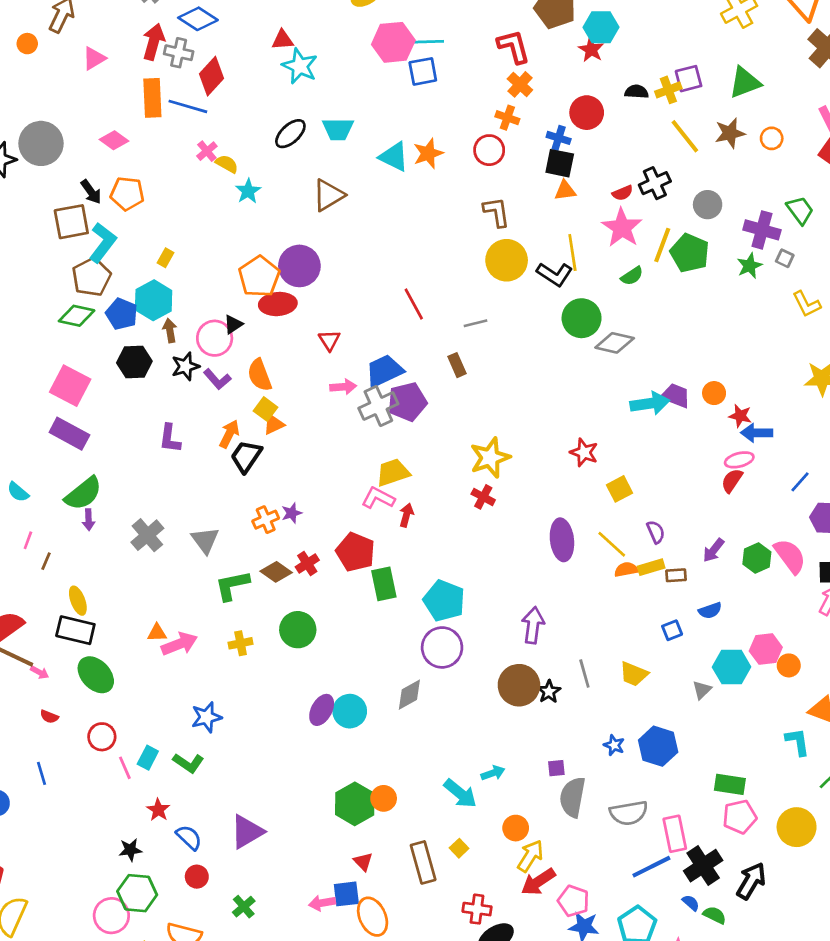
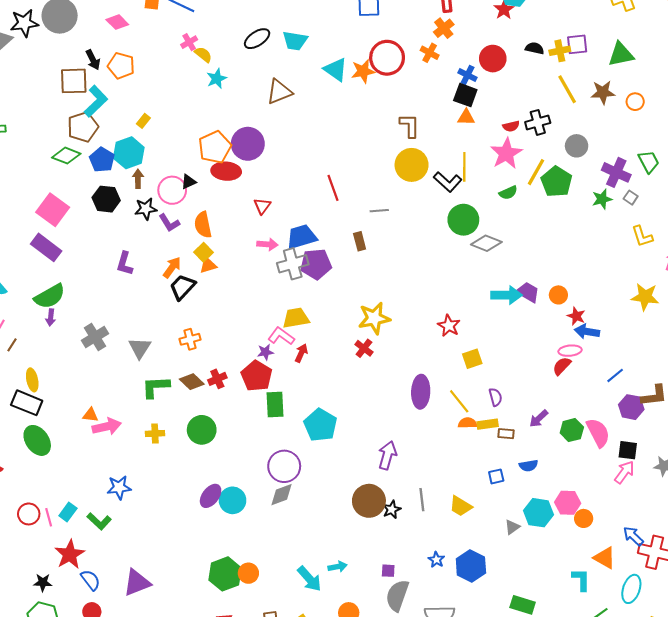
red circle: (489, 150) -> (387, 58), moved, size x1.4
purple star: (292, 513) -> (265, 352), moved
purple circle: (442, 647) -> (284, 466), moved
red circle: (102, 737) -> (29, 514), moved
red star: (158, 810) -> (70, 554), size x1.6

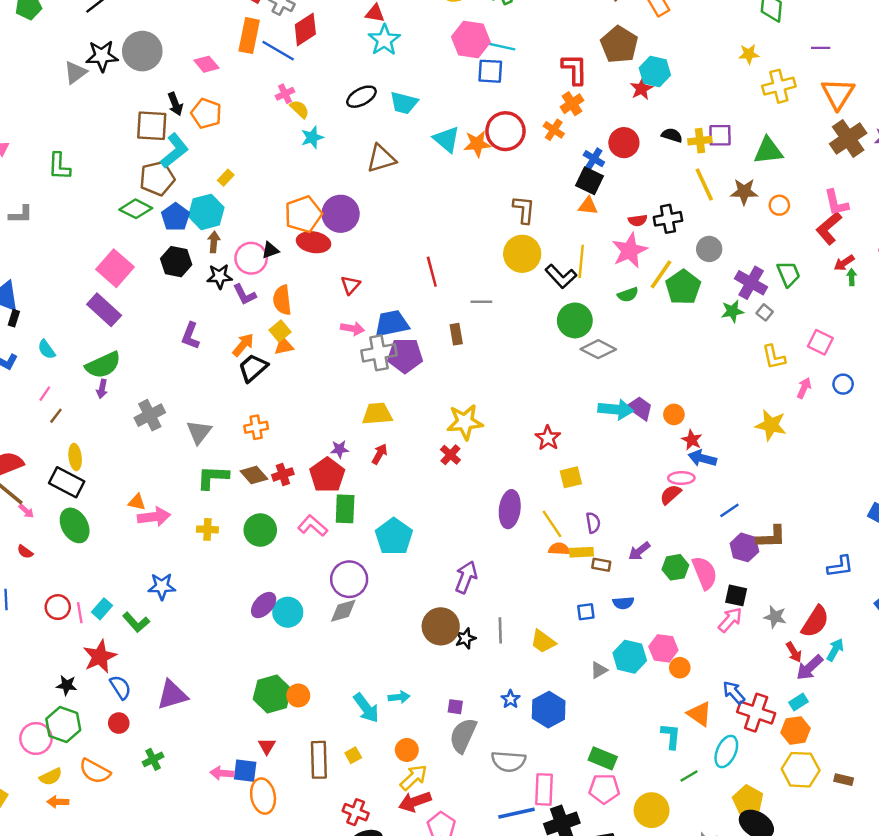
pink L-shape: (281, 336) -> (313, 526), moved

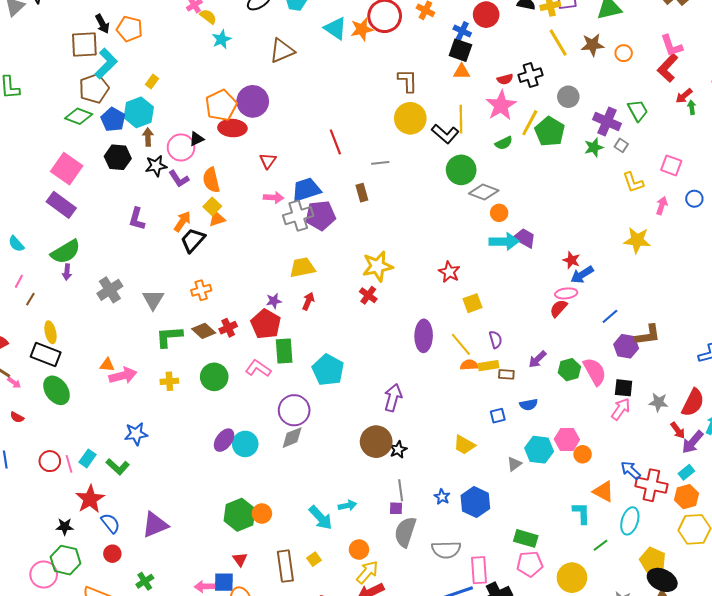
orange circle: (674, 414) -> (499, 213), moved
blue arrow: (702, 458) -> (582, 275), turned -40
gray line: (500, 630) -> (401, 490), moved

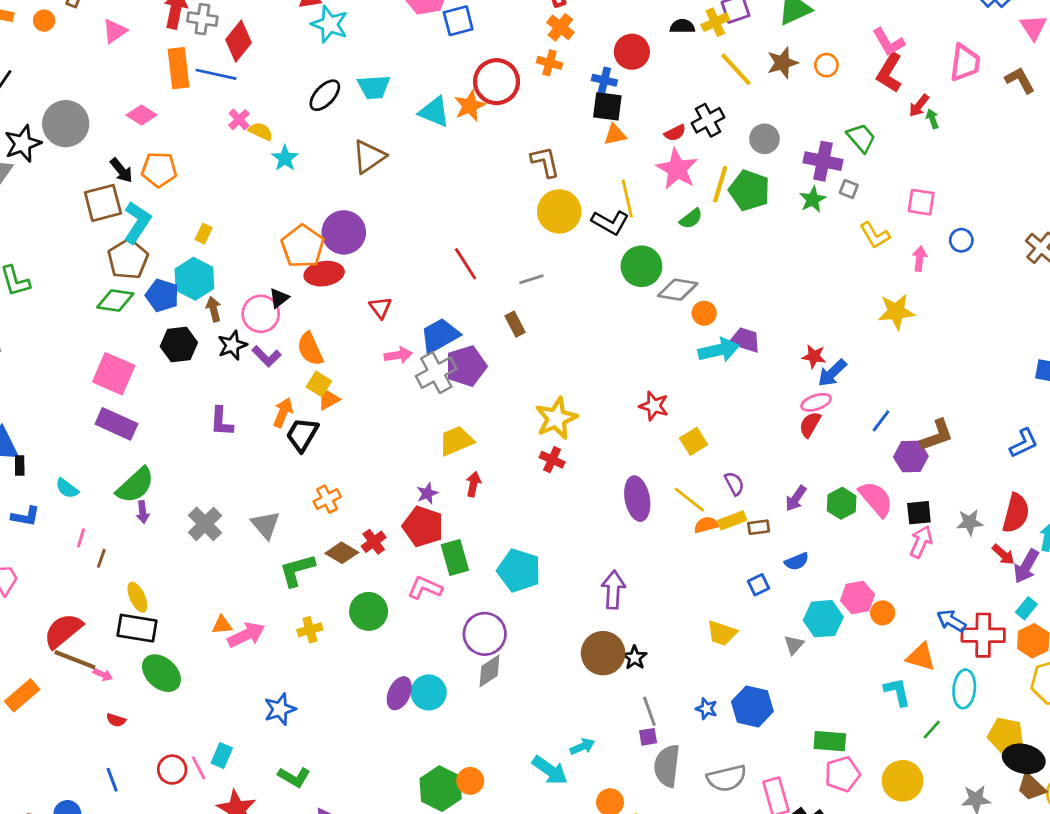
green L-shape: (118, 467) -> (294, 777), moved

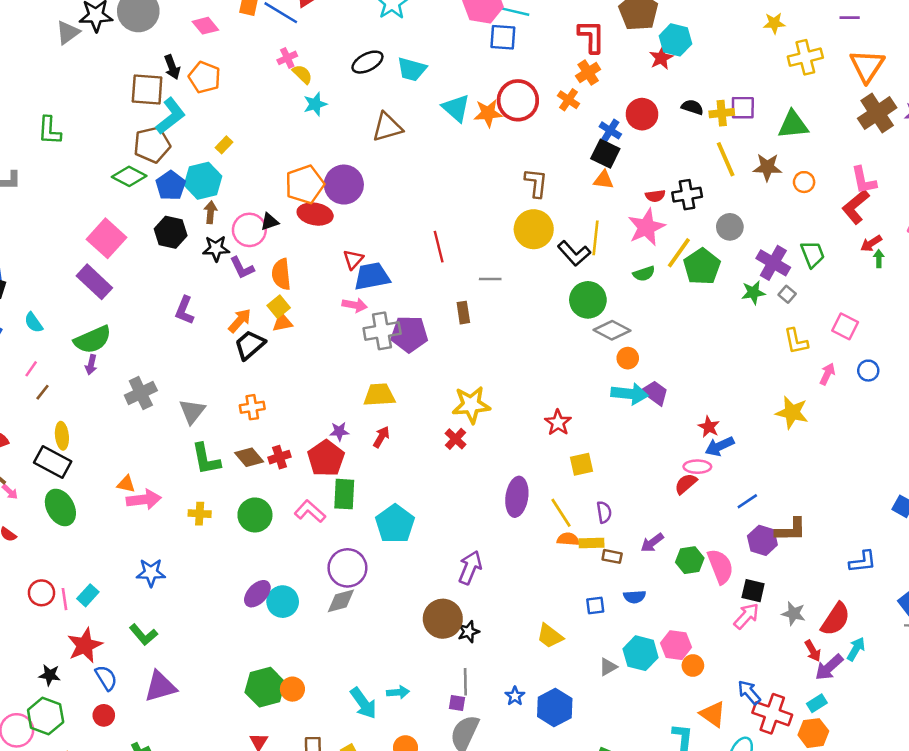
blue trapezoid: (440, 335) -> (372, 276), moved
green L-shape: (297, 570) -> (206, 459), turned -104

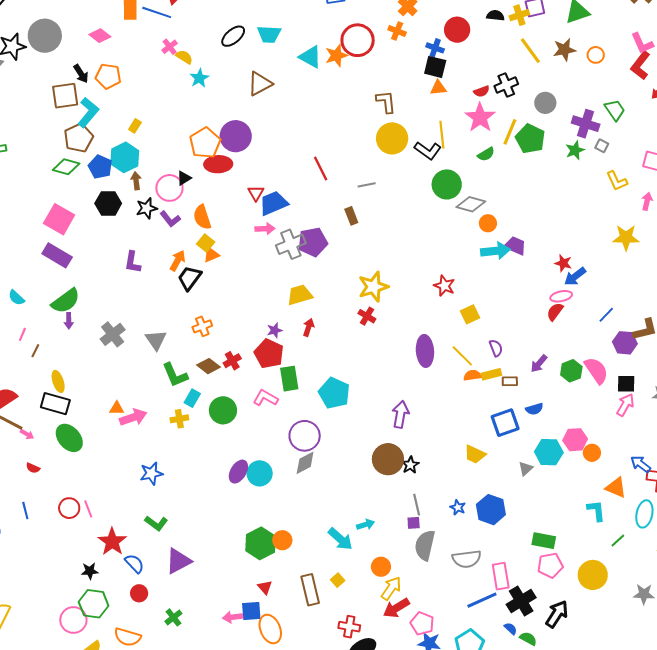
cyan rectangle: (88, 595) -> (192, 398), moved
blue square: (595, 605) -> (505, 423), size x1.8

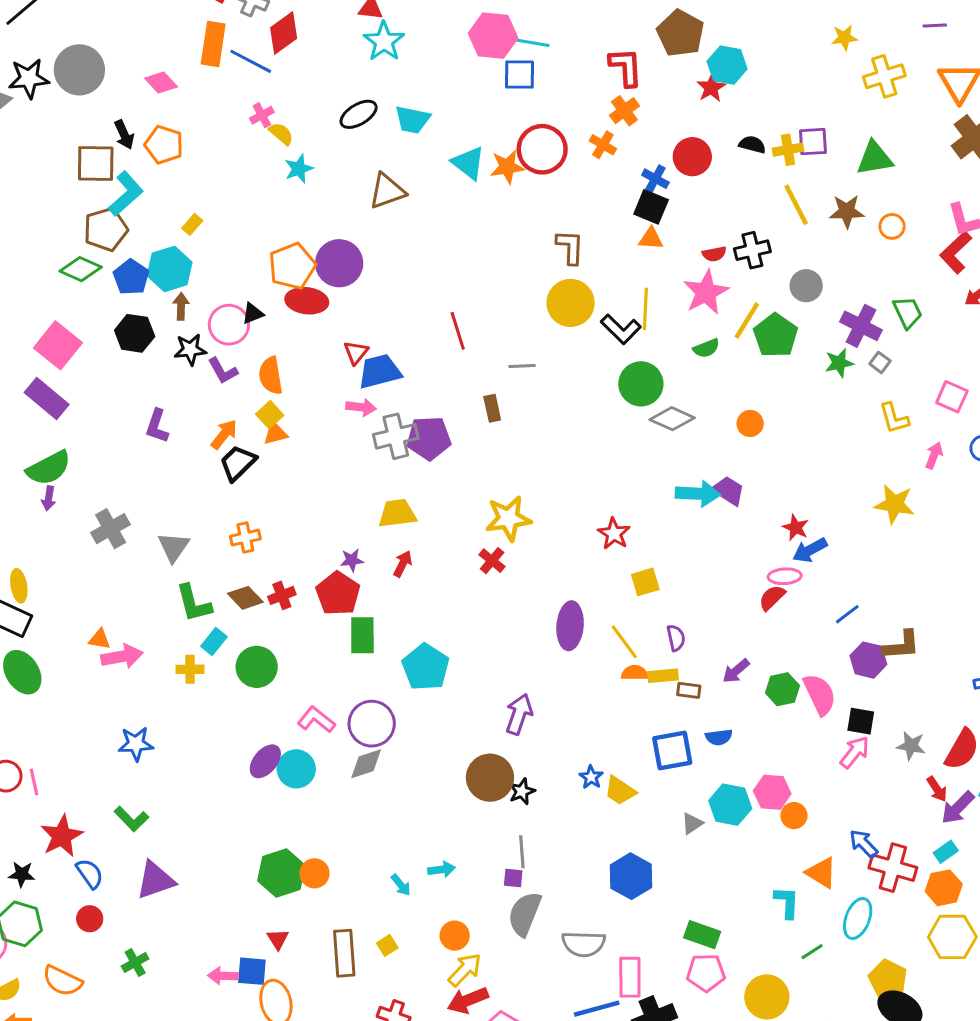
orange circle: (488, 223) -> (750, 423), moved
pink L-shape: (265, 398) -> (316, 720), moved
blue star: (458, 507) -> (591, 777), moved
cyan arrow: (340, 539) -> (401, 885), size x0.6

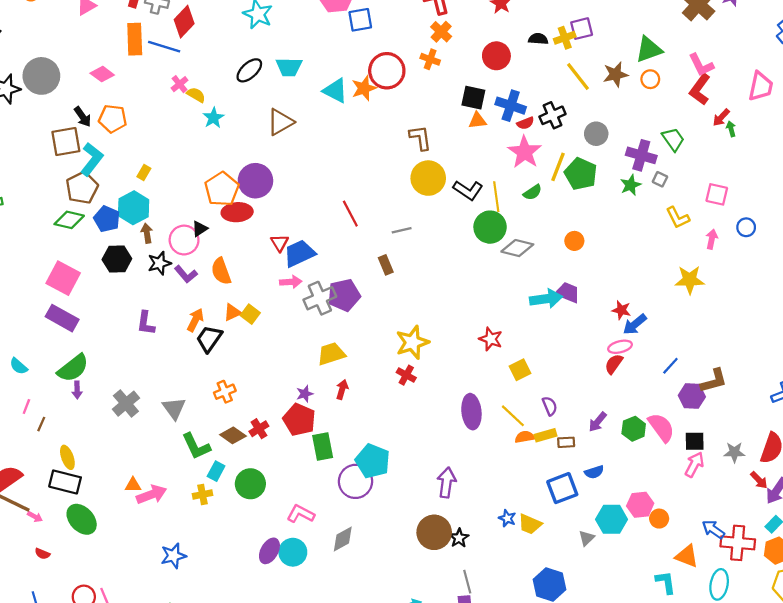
green triangle: (875, 158) -> (649, 49), moved
blue cross: (655, 179) -> (511, 106), moved, size x1.5
yellow line: (645, 309) -> (496, 197), moved
yellow square: (270, 415) -> (250, 314), moved
purple circle: (372, 724) -> (356, 481), moved

